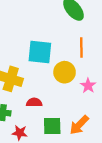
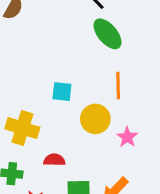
cyan square: (40, 52) -> (62, 92), size x0.6

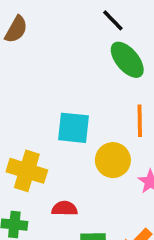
cyan square: (62, 92) -> (73, 128), size x1.4

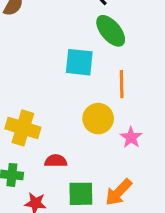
cyan square: (73, 128) -> (79, 62), moved

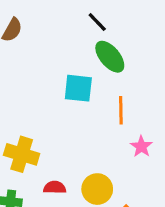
yellow circle: (98, 119) -> (97, 189), moved
pink star: (131, 137) -> (141, 146), moved

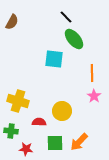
orange line: (121, 110) -> (92, 73), moved
yellow circle: (97, 189) -> (62, 111), moved

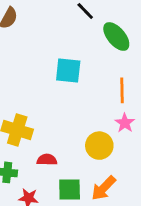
green ellipse: (74, 39) -> (116, 36), moved
yellow circle: (62, 111) -> (99, 146), moved

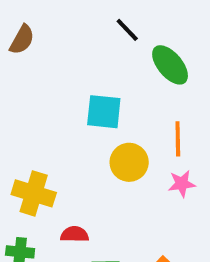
pink star: (125, 123) -> (182, 184), turned 30
yellow circle: (99, 146) -> (129, 162), moved

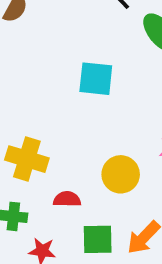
yellow circle: (129, 162) -> (121, 174), moved

